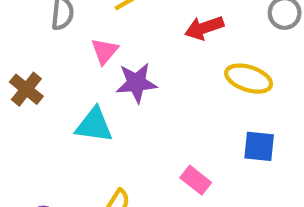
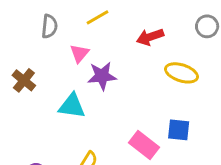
blue square: (259, 146) -> (179, 130), moved
pink rectangle: (196, 180) -> (144, 145), size x1.4

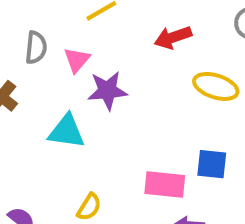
gray semicircle: (49, 26) -> (36, 48), moved
pink rectangle: (144, 145) -> (165, 185), turned -32

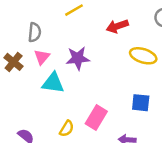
pink triangle: (77, 60) -> (42, 57), moved
pink rectangle: (165, 185) -> (96, 118), moved, turned -65

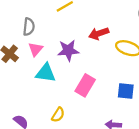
red arrow: (117, 26) -> (99, 34), moved
pink rectangle: (96, 118) -> (85, 85), moved

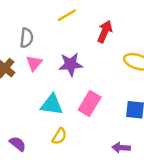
red arrow: (99, 34) -> (105, 32), moved, turned 132
cyan triangle: (46, 73) -> (52, 105), moved

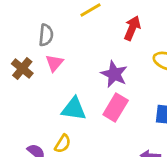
purple star: (71, 64) -> (114, 74), moved, turned 30
yellow semicircle: (59, 136) -> (63, 144), moved

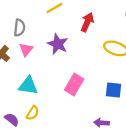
purple star: (114, 74) -> (58, 44), moved
cyan triangle: (74, 109) -> (28, 86), moved

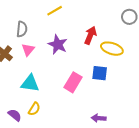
red arrow: (87, 22) -> (90, 35), moved
blue square: (114, 90) -> (100, 73), moved

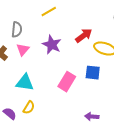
red arrow: (90, 35) -> (84, 36), turned 30

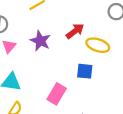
pink rectangle: (67, 82) -> (57, 94), moved

